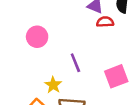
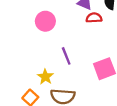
pink circle: (37, 37) -> (45, 21), moved

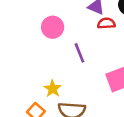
purple line: (66, 56) -> (79, 53), moved

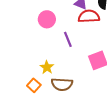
red semicircle: (106, 23) -> (89, 16), size x1.5

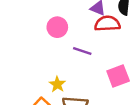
purple line: (68, 39) -> (82, 51), turned -49

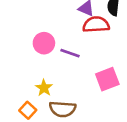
pink circle: (57, 27) -> (44, 43), moved

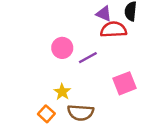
purple line: (70, 53) -> (88, 58), turned -48

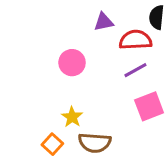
purple triangle: (104, 14) -> (104, 22), moved, turned -35
purple line: (88, 58) -> (135, 70), moved

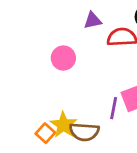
purple line: (135, 70) -> (114, 108), moved, turned -50
yellow star: (72, 117) -> (63, 125), moved, size x1.4

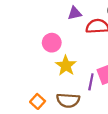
yellow star: (63, 125) -> (66, 66), moved

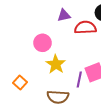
orange square: (38, 101) -> (20, 83), moved

